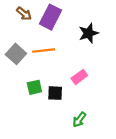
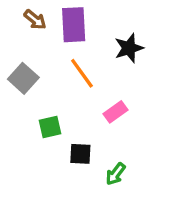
purple rectangle: (51, 17) -> (74, 25), turned -30
orange line: (44, 50) -> (82, 73), moved, turned 60
black square: (55, 93) -> (80, 154), moved

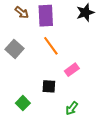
black star: (129, 48) -> (85, 12), moved
green square: (50, 127) -> (23, 103), moved, turned -32
black square: (80, 154) -> (49, 86), moved

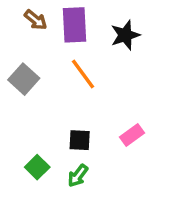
black star: (85, 12) -> (125, 35), moved
pink rectangle: (72, 70) -> (132, 135), moved
green arrow: (72, 108) -> (78, 176), moved

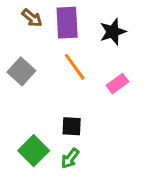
pink rectangle: (132, 135) -> (117, 84), moved
green square: (37, 167) -> (34, 151), size x1.4

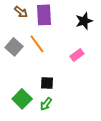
black star: (113, 32) -> (84, 21), moved
orange line: (75, 67) -> (37, 44), moved

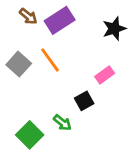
purple rectangle: (44, 15) -> (60, 20), turned 60
black square: (47, 83) -> (84, 101), moved, turned -32
green arrow: (46, 104) -> (62, 123), moved, turned -88

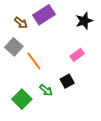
brown arrow: (28, 16) -> (21, 23), moved
orange line: (50, 60) -> (34, 61), moved
black square: (84, 101) -> (67, 81), moved

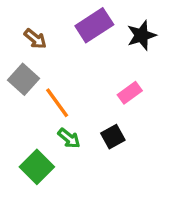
purple rectangle: (44, 15) -> (94, 25), moved
green arrow: (46, 90) -> (69, 138), moved

